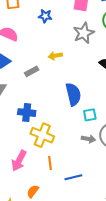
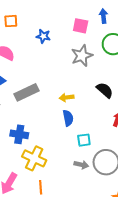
yellow arrow: (55, 56) -> (66, 97), moved
gray rectangle: (32, 71) -> (27, 92), size x1.6
blue semicircle: (73, 94) -> (68, 118), size x0.7

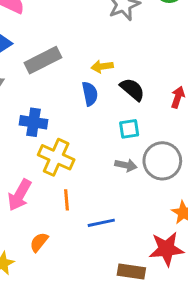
black semicircle: (105, 90) -> (132, 89), moved
blue semicircle: (68, 118) -> (90, 94), moved

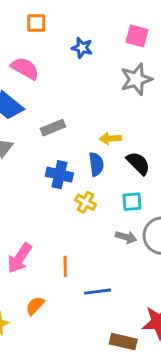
gray rectangle: (43, 60) -> (53, 128), size x0.7
blue cross: (34, 122) -> (59, 175), moved
yellow cross: (56, 157) -> (86, 202), moved, size x0.6

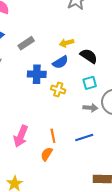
blue semicircle: (96, 164) -> (60, 62), turned 77
blue line: (98, 292) -> (84, 137), moved
orange semicircle: (35, 306) -> (47, 154), moved

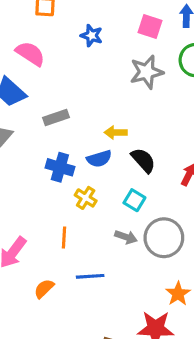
cyan square: (90, 83) -> (134, 200), turned 32
orange line: (53, 136) -> (64, 238), moved
blue line: (84, 137) -> (90, 276), moved

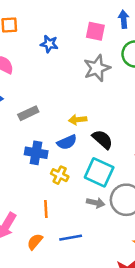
cyan square: (134, 200) -> (99, 172), size x1.6
orange semicircle: (44, 289) -> (35, 242), moved

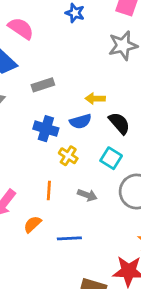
cyan square: (99, 172) -> (111, 158), size x0.7
gray arrow: (96, 203) -> (87, 195), moved
blue line: (71, 238) -> (69, 238), moved

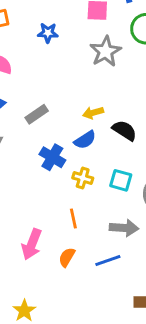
blue cross: (46, 129) -> (52, 157), turned 30
cyan square: (111, 158) -> (121, 180), moved
gray arrow: (87, 195) -> (124, 228), moved, size x1.4

